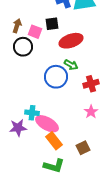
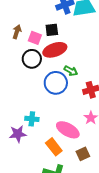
red ellipse: (71, 41) -> (55, 50), moved
black circle: (23, 47) -> (32, 59), moved
pink ellipse: (47, 124) -> (68, 130), moved

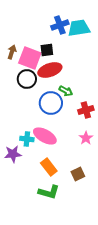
pink square: (35, 38) -> (30, 58), size x1.6
pink ellipse: (68, 130) -> (45, 136), moved

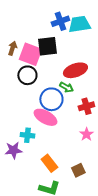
black square: (47, 50) -> (47, 46), size x1.5
red ellipse: (50, 70) -> (75, 70), moved
pink ellipse: (45, 136) -> (45, 117), moved

